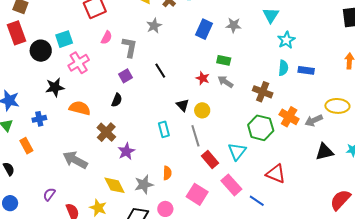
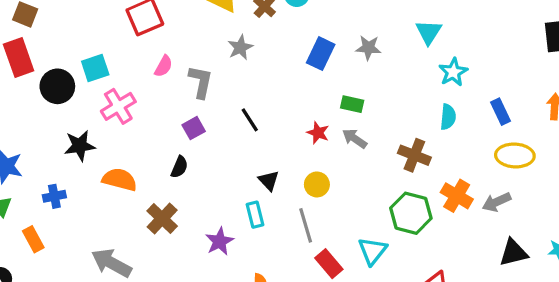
blue rectangle: (306, 70) -> (500, 112), moved, turned 56
black triangle: (183, 105) -> (269, 181), moved
yellow ellipse: (337, 106) -> (515, 155), moved
purple star: (126, 151) -> (219, 241), moved

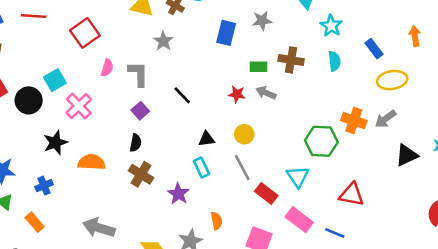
brown cross: (414, 155) -> (291, 60), moved
black triangle: (269, 181) -> (207, 139), turned -42
brown cross: (162, 218) -> (141, 174), moved

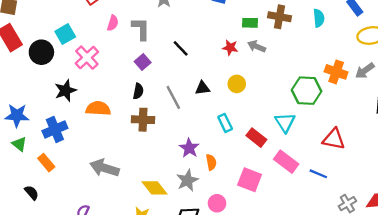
cyan rectangle: (201, 167) -> (225, 123), moved
gray line: (242, 168) -> (173, 97), moved
brown cross: (141, 174) -> (143, 120), turned -30
blue cross: (44, 186) -> (55, 129), size x1.5
purple star: (178, 194) -> (189, 148), moved

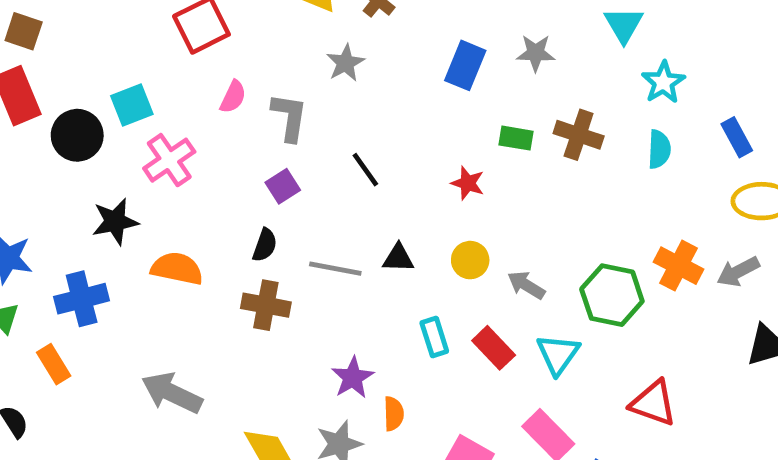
gray arrow: (257, 46) -> (526, 285), moved
gray line: (173, 97) -> (335, 269), turned -60
red rectangle: (256, 138) -> (494, 348), moved

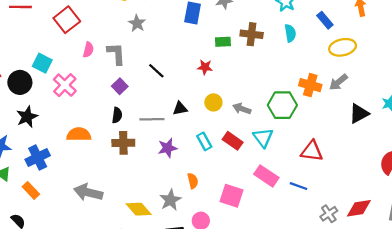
cyan square: (132, 105) -> (42, 63), turned -30
black star: (115, 222) -> (27, 117), moved
purple star: (353, 378) -> (167, 148), moved, turned 30

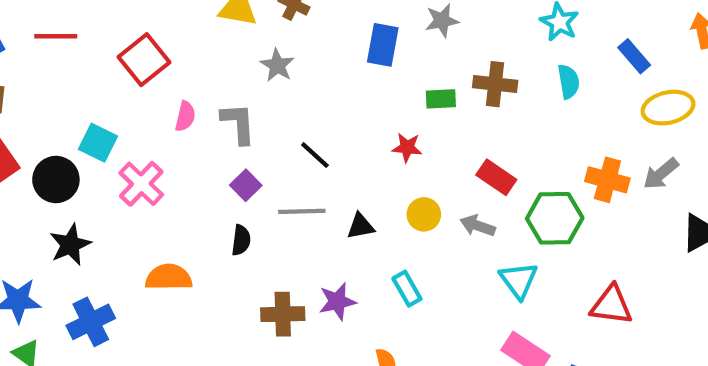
gray line: (152, 119) -> (302, 211), moved
red rectangle: (233, 141) -> (496, 177), moved
brown cross: (123, 143) -> (283, 314), moved

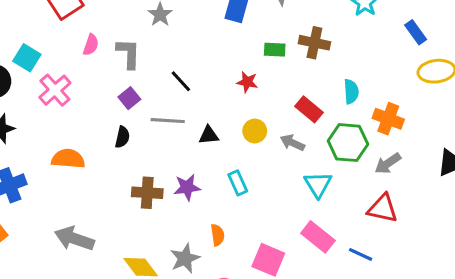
cyan semicircle: (569, 82) -> (351, 92), moved
gray arrow: (661, 174) -> (388, 163), moved

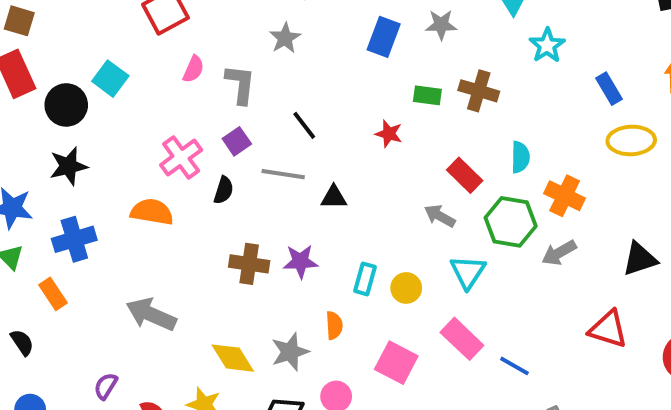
pink cross: (55, 90) -> (181, 157), moved
yellow circle: (255, 131) -> (406, 288), moved
cyan rectangle: (238, 183) -> (365, 279), moved, turned 35
red triangle: (383, 208) -> (608, 329), moved

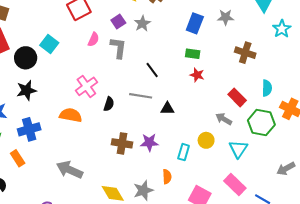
green rectangle: (427, 95) -> (193, 54), moved
purple square: (237, 141) -> (118, 21), moved
gray arrow: (559, 253) -> (286, 169), moved
yellow circle: (406, 288) -> (206, 140), moved

